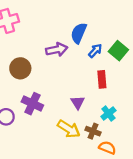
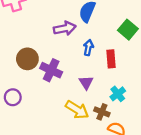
blue arrow: (95, 51) -> (88, 48), moved, turned -32
brown circle: (20, 68) -> (27, 59), moved
purple cross: (32, 104) -> (51, 70), moved

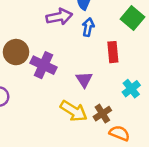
blue arrow: (88, 48) -> (88, 27), moved
cyan cross: (118, 94) -> (131, 89), moved
brown cross: (102, 112) -> (102, 114), turned 35

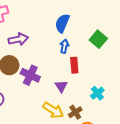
purple arrow: (59, 17) -> (18, 39), moved
red rectangle: (113, 52) -> (74, 65), moved

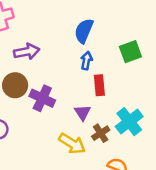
green square: (98, 39) -> (130, 52), turned 30
cyan cross: (97, 93) -> (129, 122), size x1.5
brown cross: (75, 112) -> (101, 133), moved

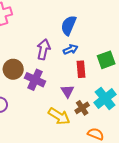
purple arrow: (27, 52) -> (43, 49), moved, turned -66
green square: (130, 52) -> (106, 60), moved
blue arrow: (86, 61) -> (71, 49), turned 56

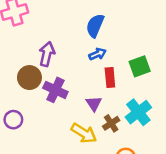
purple arrow: (43, 49) -> (47, 54), moved

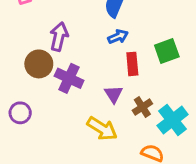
cyan cross: (138, 112) -> (173, 120), moved
brown cross: (111, 123) -> (142, 107), moved

